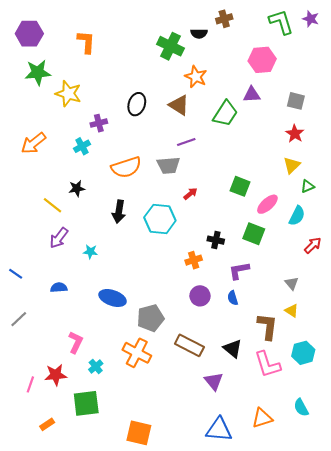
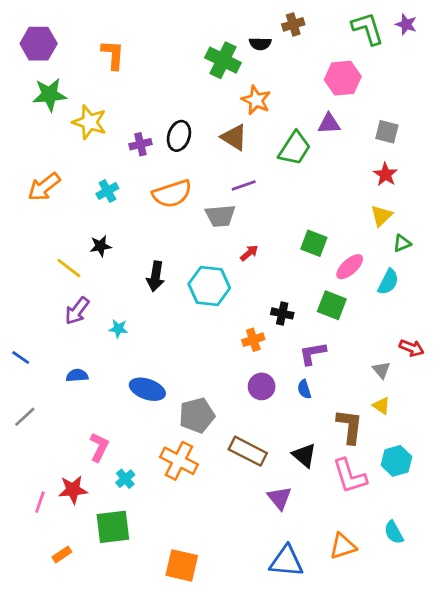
purple cross: (99, 123) -> (140, 144), moved
orange semicircle: (126, 167) -> (172, 194), moved
red arrow: (313, 245) -> (412, 348), moved, turned 66

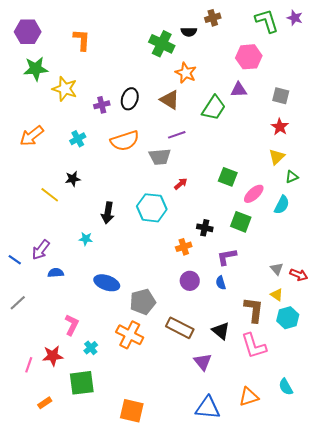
black arrow: (156, 276) -> (108, 213), moved
purple arrow: (77, 311) -> (41, 250), moved
red arrow: (412, 348) -> (299, 275), moved
cyan hexagon: (396, 461) -> (288, 318), moved

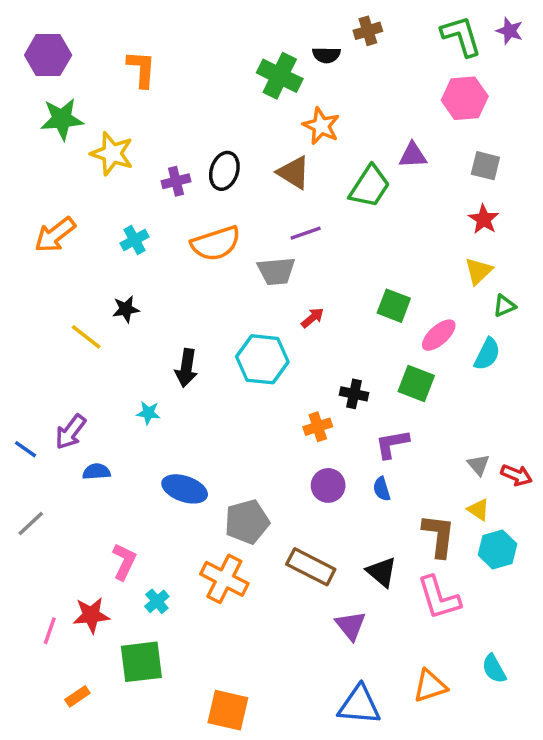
pink hexagon: (249, 57) -> (465, 98), moved

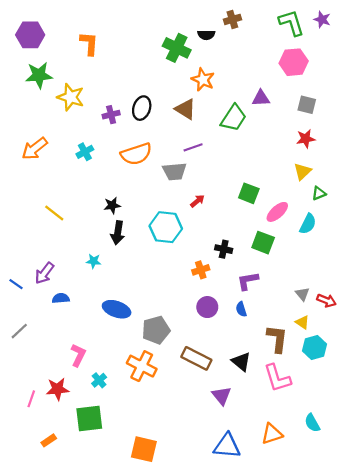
red star: (484, 219) -> (306, 139), turned 30
black star: (126, 309) -> (112, 205), moved

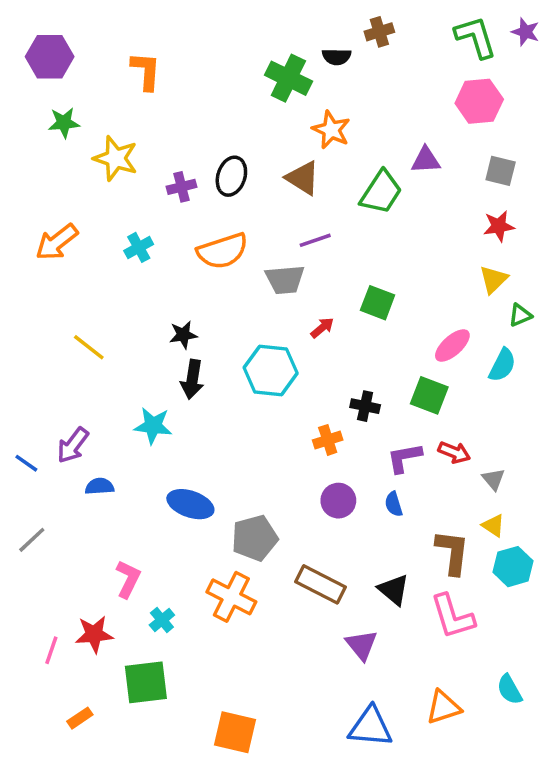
green star: (39, 75) -> (64, 123), size x0.7
green square: (249, 193) -> (378, 303), moved
cyan star: (94, 261) -> (153, 426), size x1.5
red arrow: (326, 300) -> (454, 452), moved

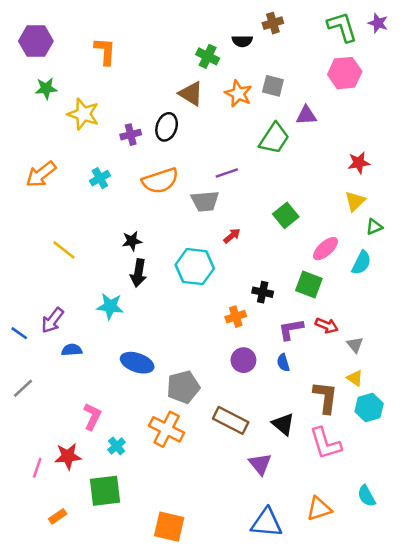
green cross: (288, 78) -> (208, 56), size x0.7
gray square: (501, 171) -> (273, 86), moved
brown triangle: (303, 178) -> (191, 94), moved
green square: (378, 303) -> (286, 215), moved, turned 30

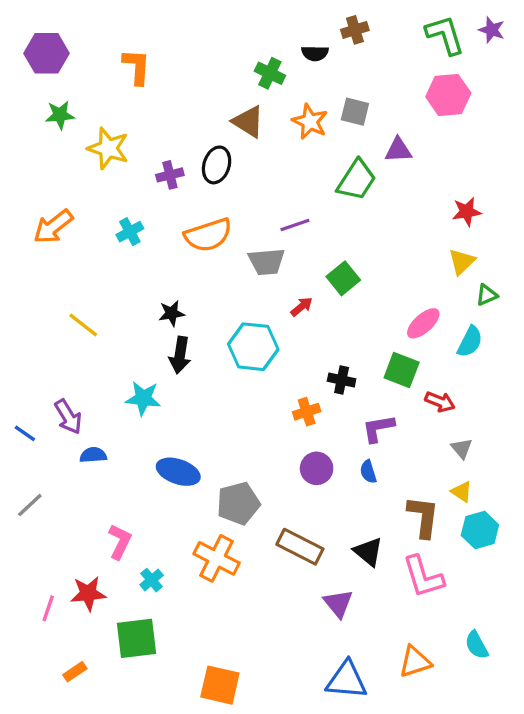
green square: (286, 215) -> (343, 278), moved
purple arrow: (53, 320) -> (68, 417), turned -68
red arrow: (327, 326) -> (440, 402), moved

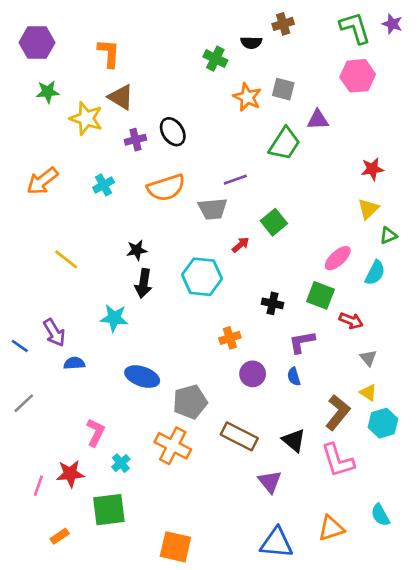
brown triangle: (248, 122) -> (121, 97), moved
black ellipse: (217, 165) -> (173, 132), turned -52
orange cross: (307, 412) -> (230, 338), moved
brown L-shape: (423, 517) -> (338, 412), turned 32

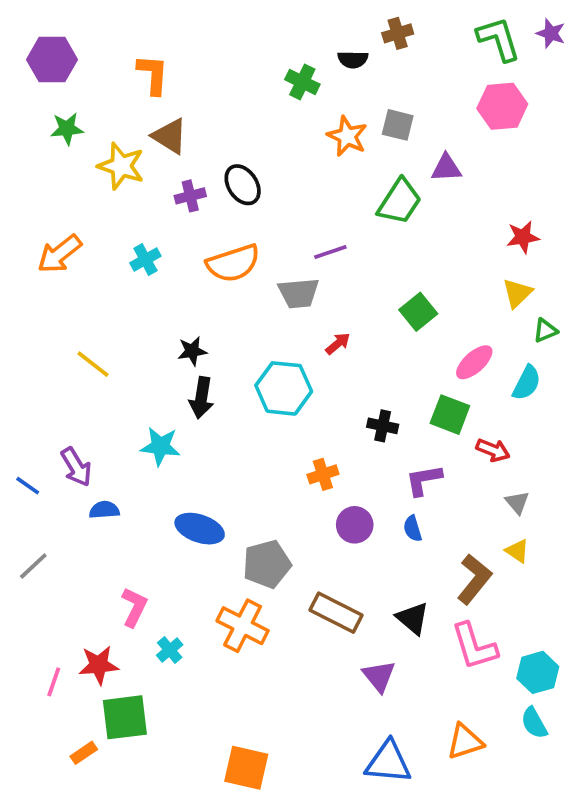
green square: (274, 222) -> (418, 312), moved
cyan hexagon: (383, 423) -> (538, 672), moved
green square: (109, 510) -> (125, 717), moved

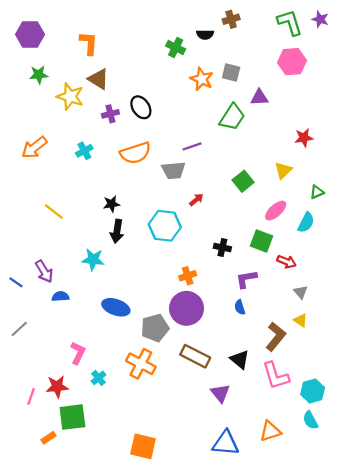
yellow triangle: (517, 293) -> (283, 170), moved
purple circle: (355, 525) -> (187, 308), moved, size x1.6

